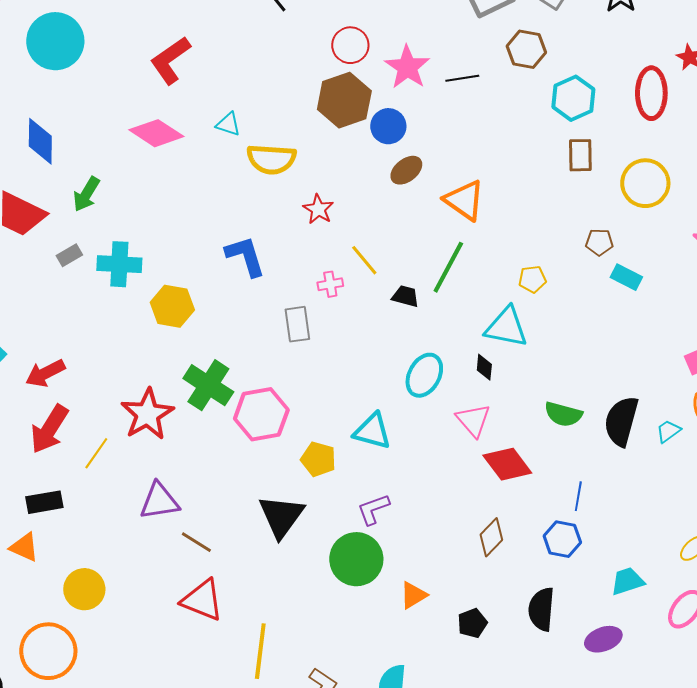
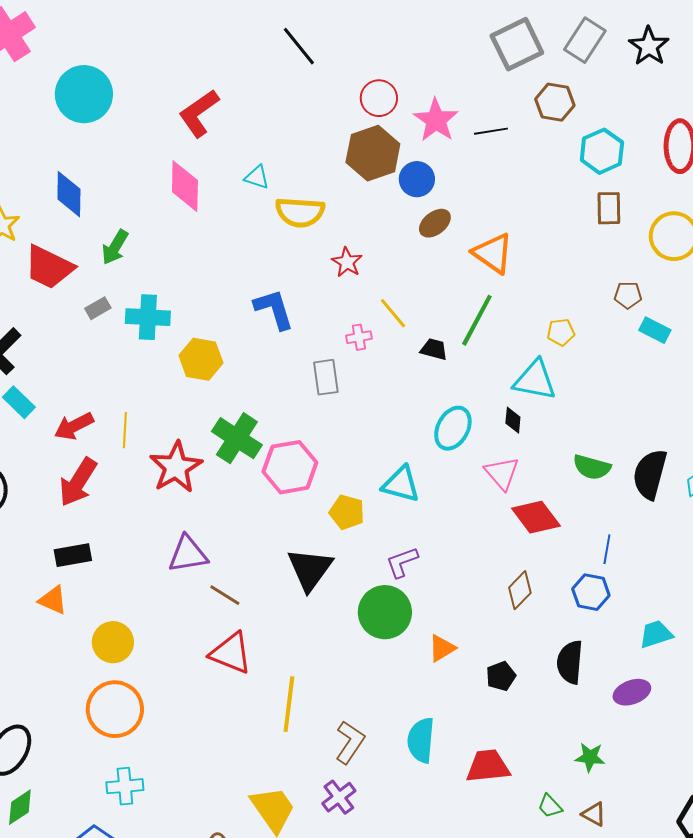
pink diamond: (156, 133) -> (185, 186), turned 58
yellow line: (96, 453) -> (125, 430), moved, turned -32
orange circle: (48, 651) -> (115, 709), moved

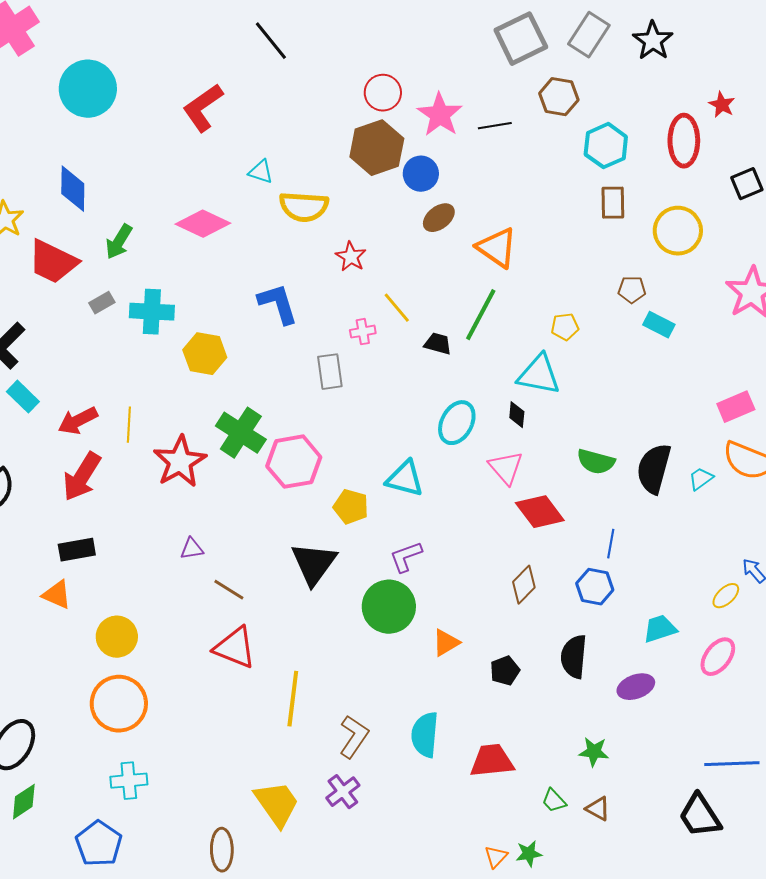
black line: (299, 46) -> (271, 41), moved
pink diamond: (185, 186) -> (203, 224), moved, turned -66
purple triangle: (188, 554) -> (192, 549), size x0.6

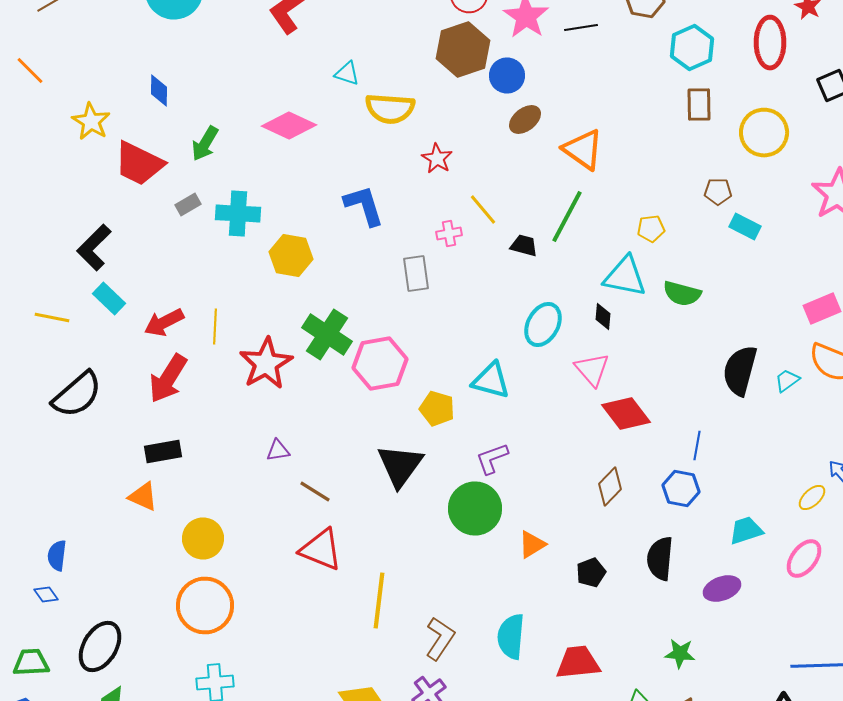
blue diamond: (73, 189) -> (159, 90), size x0.7
green semicircle: (596, 462) -> (682, 294), moved

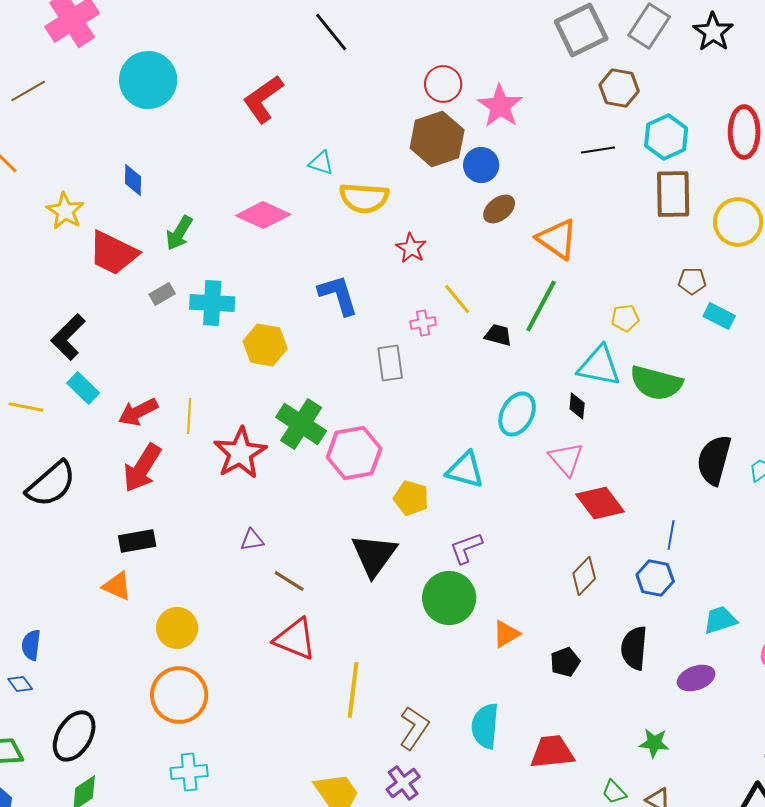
black line: (581, 28) -> (598, 150), moved
brown rectangle: (699, 104) -> (673, 194), size x1.4
green semicircle: (682, 294) -> (656, 383), size x1.4

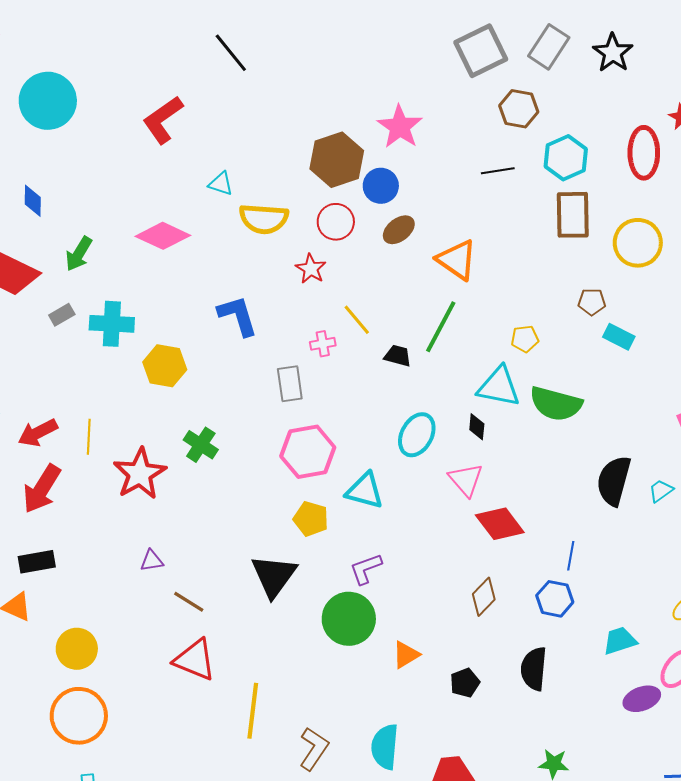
red circle: (443, 84) -> (336, 222), moved
green cross: (301, 424) -> (201, 445), size x0.7
pink hexagon: (354, 453) -> (308, 452), moved
purple ellipse: (696, 678) -> (642, 699), moved

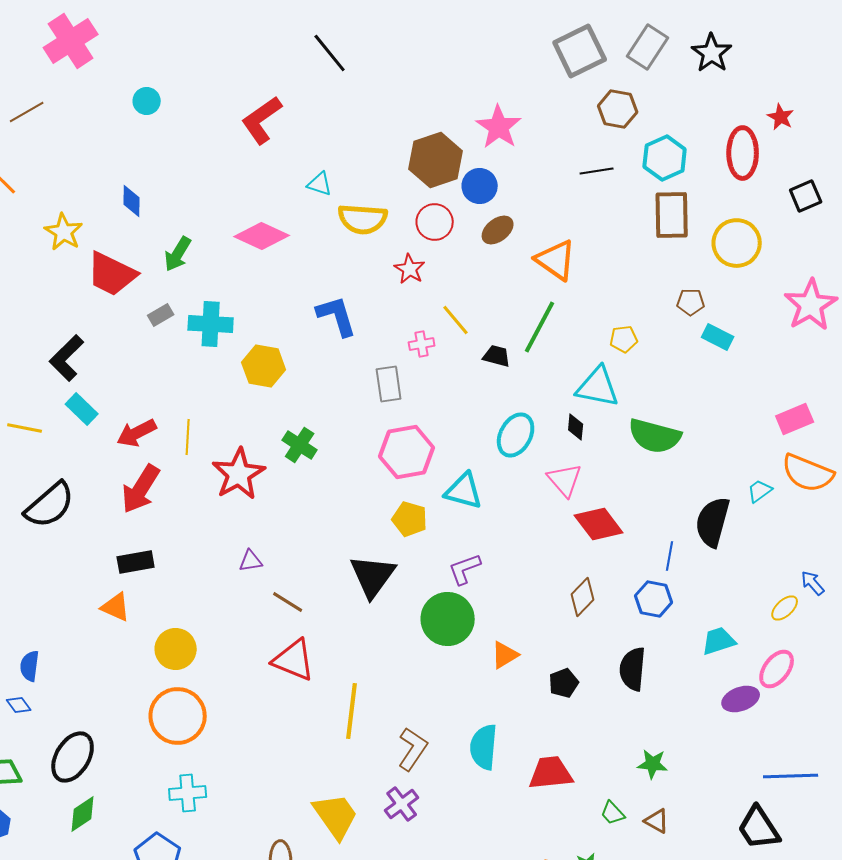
cyan circle: (48, 101) -> (147, 101), size x0.5
green semicircle: (556, 404) -> (655, 436), moved
black semicircle: (614, 481) -> (713, 522), moved

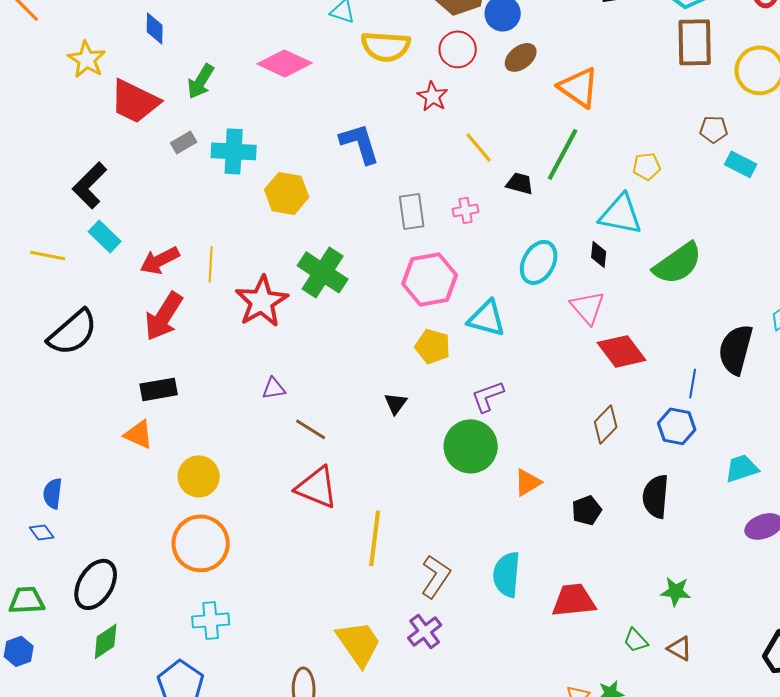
pink cross: (422, 344) -> (466, 210), moved
green semicircle: (655, 436) -> (678, 263), turned -50
green cross: (300, 445) -> (323, 272), size x1.4
black triangle: (373, 576) -> (396, 403), size x0.5

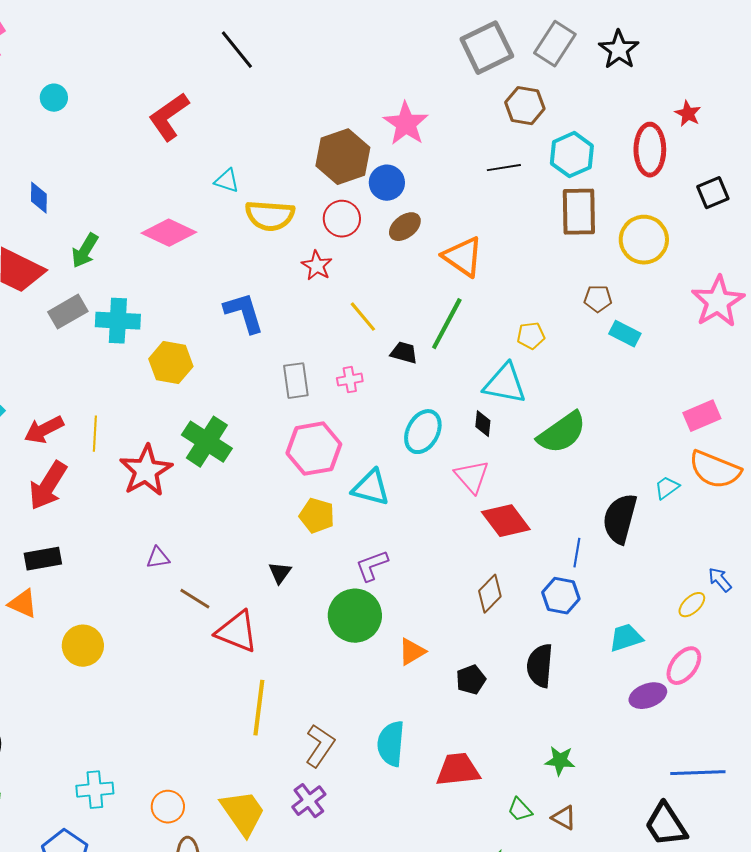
gray rectangle: (184, 142) -> (68, 312), size x1.5
red triangle: (317, 487) -> (237, 632), moved
orange circle: (201, 543) -> (168, 807), moved, size x0.6

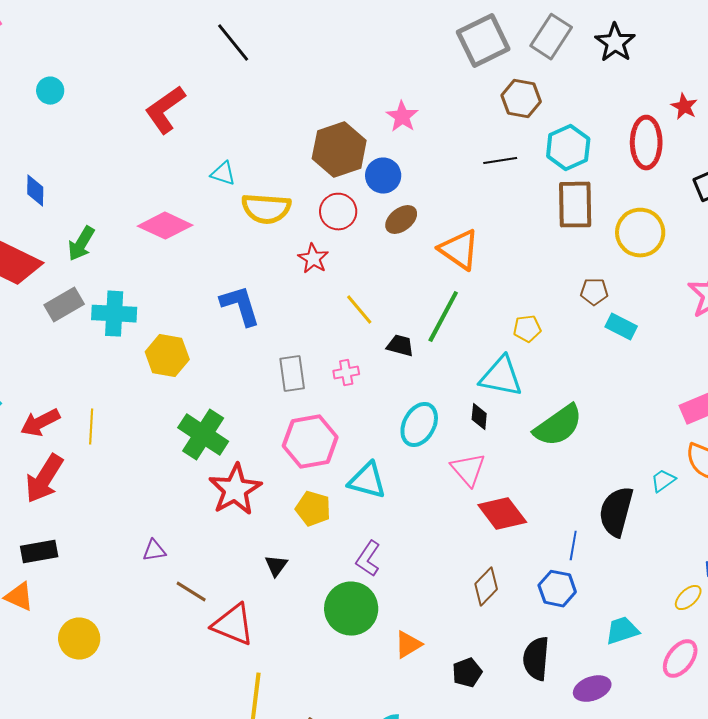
pink star: (406, 124) -> (402, 117), size x0.7
red star: (146, 471) -> (235, 490), moved
purple L-shape: (372, 566) -> (368, 559), turned -36
purple ellipse: (648, 696) -> (592, 689), moved

